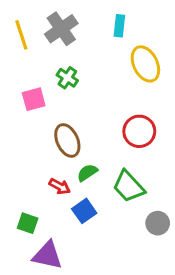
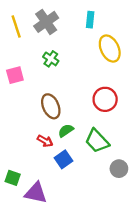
pink square: (34, 99) -> (15, 75), moved
green square: (28, 223) -> (13, 178), moved

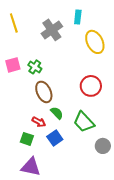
gray cross: (46, 22) -> (52, 30), moved
green cross: (51, 59) -> (35, 67), moved
green semicircle: (66, 131) -> (57, 113), turned 80
green square: (13, 178) -> (27, 139), moved

